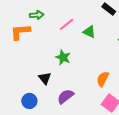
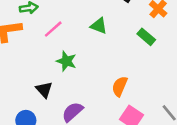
pink line: (66, 24) -> (53, 29), moved

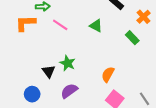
pink line: (53, 29) -> (60, 25), turned 70
green star: (66, 61) -> (67, 63), moved

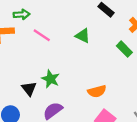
orange semicircle: (108, 74) -> (97, 91), turned -133

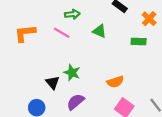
green arrow: (21, 14) -> (72, 14), moved
green rectangle: (124, 49) -> (139, 42), turned -40

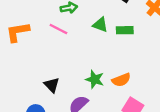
green rectangle: (139, 42) -> (125, 30), moved
green star: (72, 73) -> (95, 79), moved

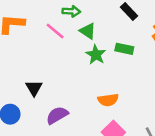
green triangle: (100, 25) -> (88, 31), moved
green star: (95, 79) -> (96, 55), moved

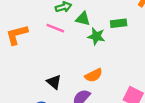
orange semicircle: (108, 100) -> (94, 75), moved

